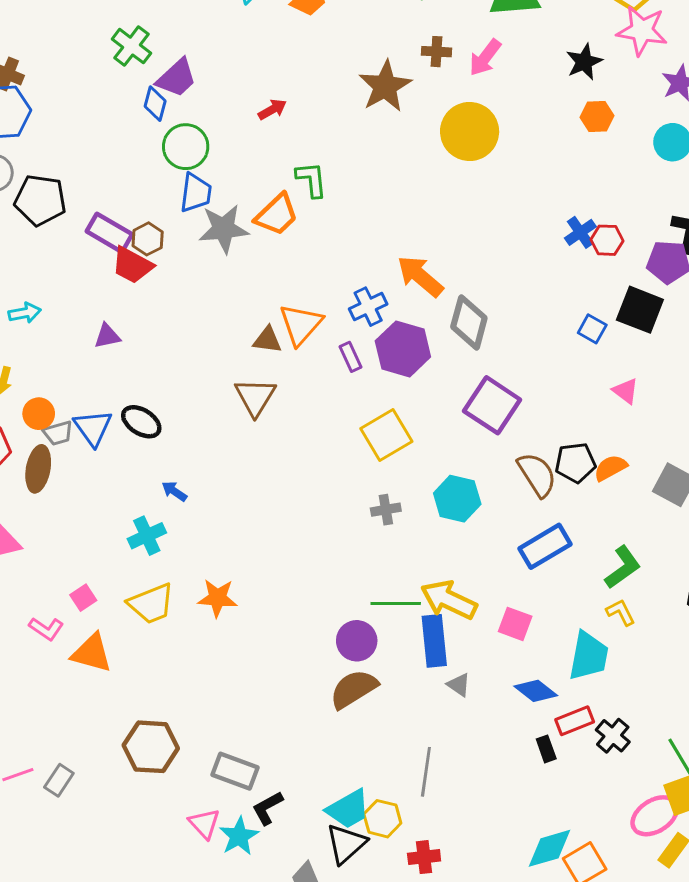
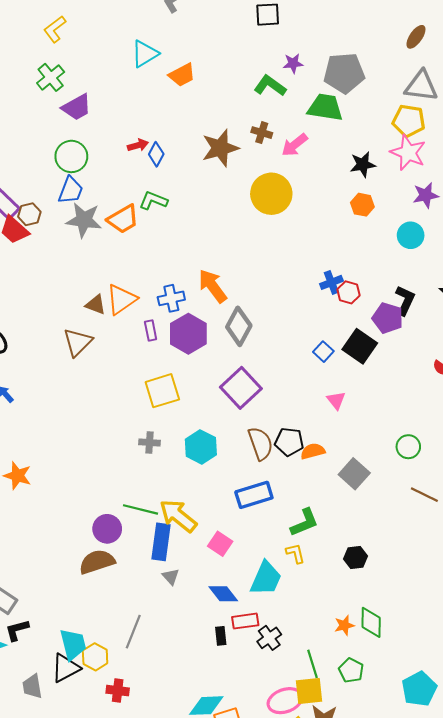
blue diamond: (155, 104) -> (156, 154), moved
green L-shape: (311, 180) -> (153, 201), turned -76
cyan trapezoid: (348, 809) -> (73, 644), turned -88

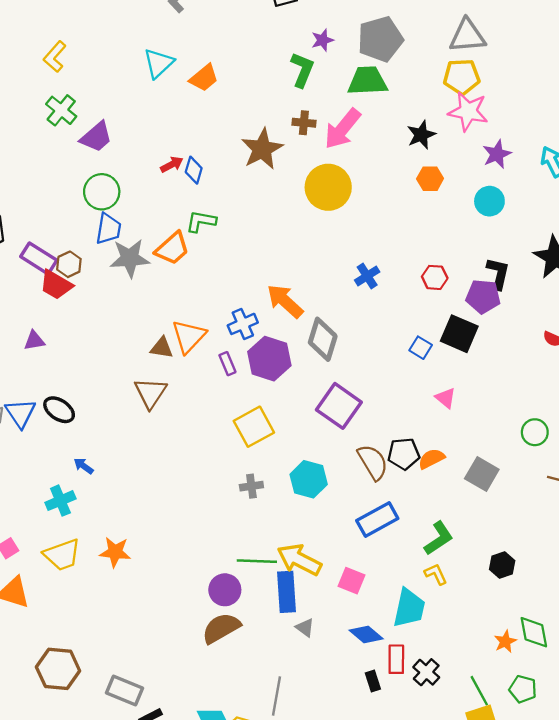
green L-shape: (270, 86) -> (302, 70), turned 88
pink arrow: (295, 145) -> (342, 129), size x1.4
blue cross: (331, 282) -> (367, 276), moved
red rectangle: (245, 621) -> (396, 659), turned -70

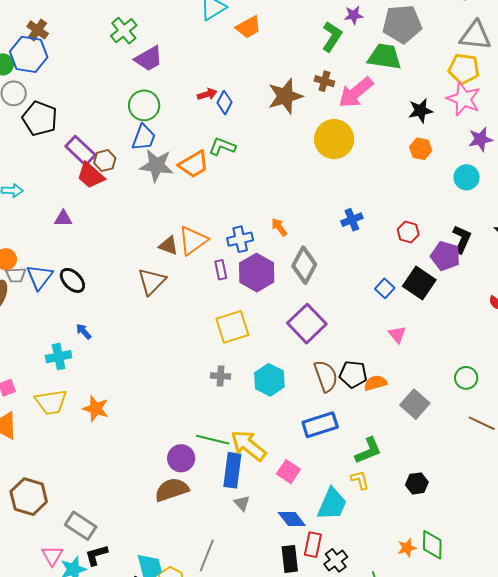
orange arrow: (285, 301) -> (279, 227), size x0.6
black rectangle: (373, 681) -> (290, 559), size x1.5

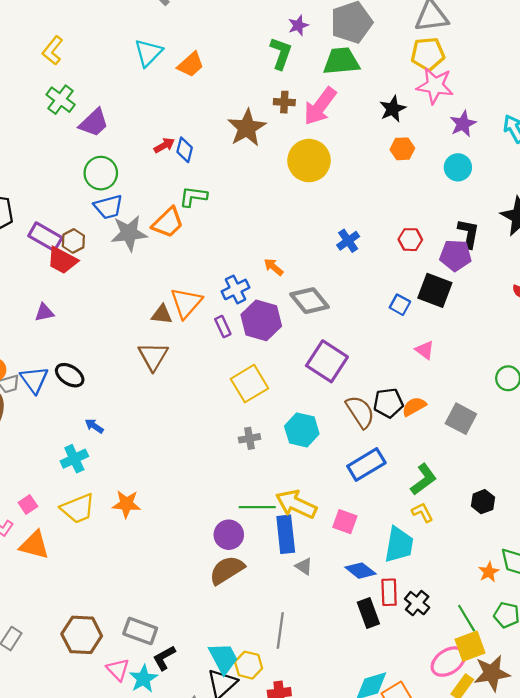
blue trapezoid: (144, 137) -> (108, 207), turned 68
gray diamond: (304, 265) -> (310, 301), turned -54
brown hexagon: (29, 497) -> (82, 635), moved

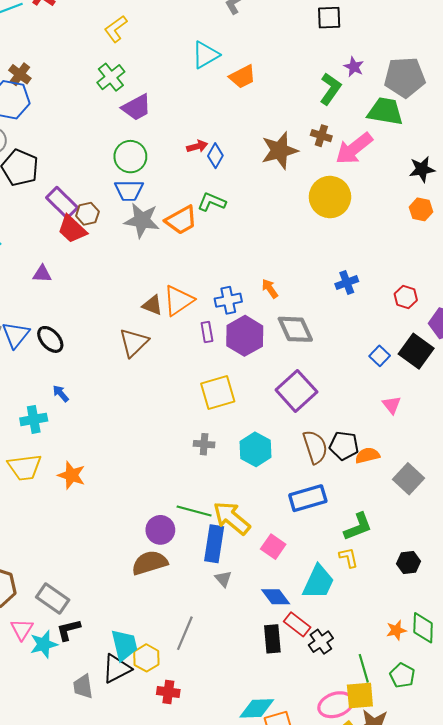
purple star: (298, 25) -> (354, 67), turned 30
red rectangle: (389, 592) -> (297, 624), turned -65

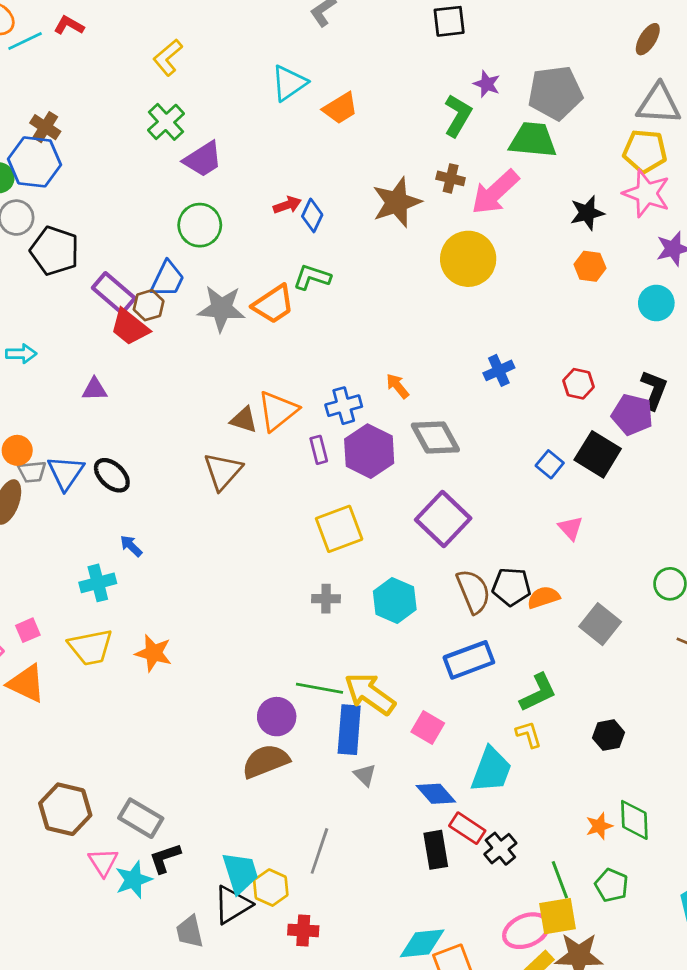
blue trapezoid: (129, 190) -> (167, 279), moved, turned -60

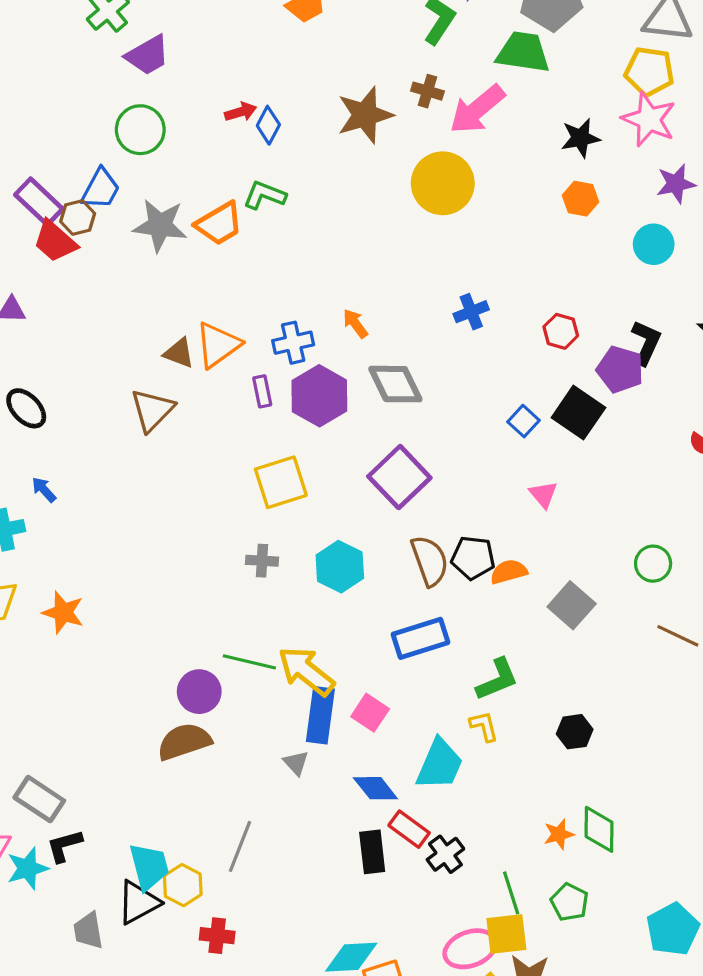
blue rectangle: (349, 730) -> (320, 715), moved

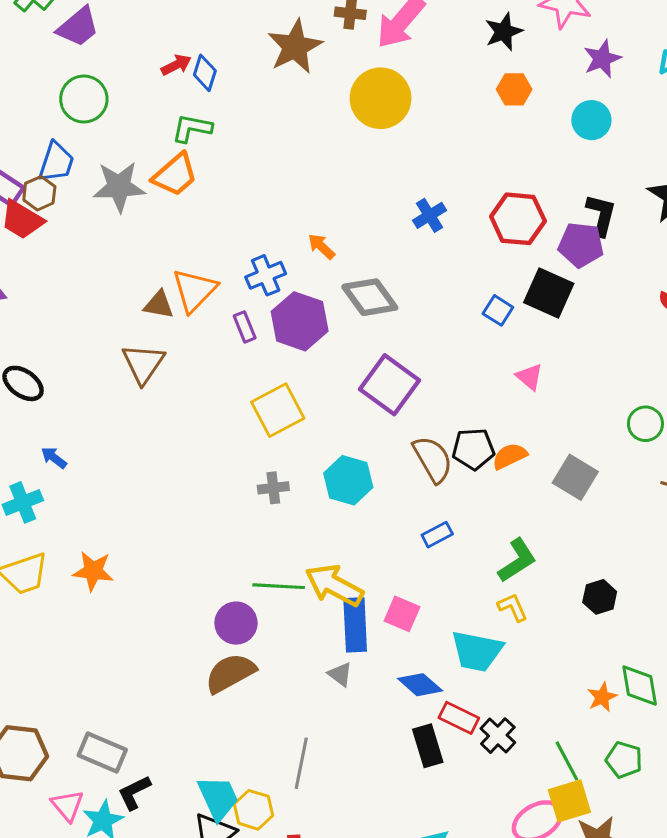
green L-shape: (265, 195) -> (192, 128), moved
red hexagon: (561, 331) -> (518, 219), size x1.6
blue rectangle: (421, 638) -> (437, 535), size x0.6
cyan trapezoid: (440, 764) -> (477, 651), turned 88

